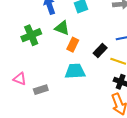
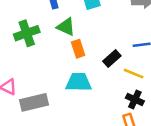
orange rectangle: (73, 45) -> (78, 49), turned -48
gray rectangle: (41, 90) -> (34, 102), size x1.5

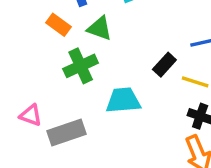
green cross: (27, 33) -> (81, 66), moved
orange rectangle: (78, 49) -> (59, 25), moved, turned -30

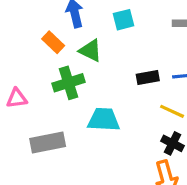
black rectangle: (164, 65) -> (148, 78), moved, turned 30
pink triangle: (31, 115) -> (17, 98), moved, turned -35

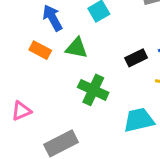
green cross: (68, 83) -> (93, 90), moved, turned -32
cyan trapezoid: (104, 120) -> (139, 120), moved

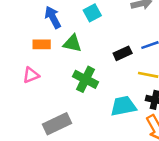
orange rectangle: (40, 50) -> (42, 44), turned -30
pink triangle: (21, 111) -> (31, 75), moved

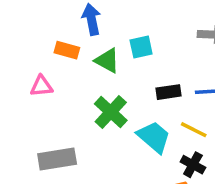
cyan square: (92, 13) -> (141, 47), moved
cyan trapezoid: (123, 106) -> (154, 137), moved, turned 36

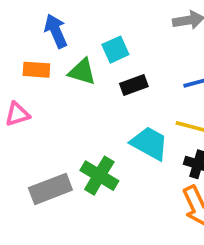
black rectangle: (168, 92) -> (134, 85), moved
green cross: (111, 112) -> (99, 176), moved

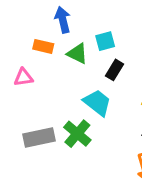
black rectangle: (134, 85) -> (115, 70), turned -48
cyan trapezoid: (149, 143) -> (97, 103), moved

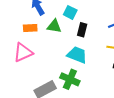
cyan square: (105, 41) -> (70, 12), turned -32
pink triangle: (23, 77) -> (23, 52), size x1.5

